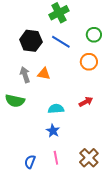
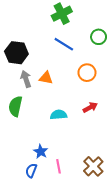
black hexagon: (31, 41) -> (16, 53), moved
orange circle: (89, 62) -> (87, 73), moved
green semicircle: (15, 101) -> (15, 106), turned 90
blue star: (53, 131) -> (41, 152), moved

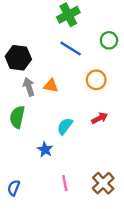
cyan semicircle: (59, 115) -> (65, 126), turned -49
blue star: (41, 152) -> (45, 150), moved
blue semicircle: (31, 171) -> (14, 188), moved

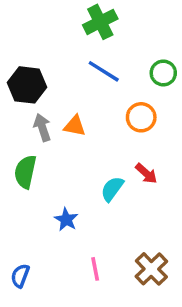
green circle: (109, 40) -> (163, 73), moved
red arrow: (100, 118) -> (146, 174), turned 70
cyan semicircle: (65, 126) -> (112, 189), moved

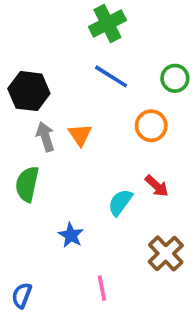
orange triangle: (75, 126) -> (80, 135), turned 45
brown cross: (151, 269) -> (166, 253), moved

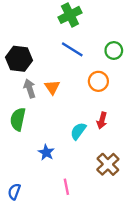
red arrow: (157, 186) -> (102, 120), turned 63

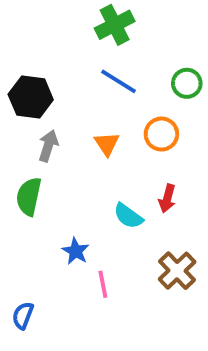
orange triangle: (52, 87) -> (107, 144), moved
gray arrow: (30, 88) -> (48, 146), turned 36
cyan semicircle: (78, 131) -> (128, 216), turned -90
pink line: (66, 187) -> (103, 284), moved

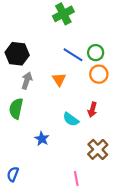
blue line: (118, 81) -> (73, 55), moved
green circle: (187, 83) -> (96, 53), moved
orange circle: (161, 134) -> (99, 74), moved
pink line: (103, 284) -> (76, 178), moved

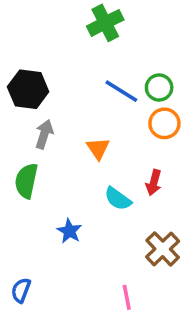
orange triangle: (59, 80) -> (98, 148), moved

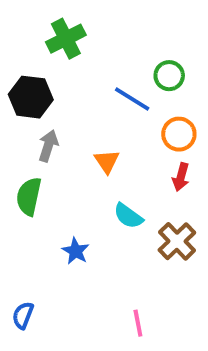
green cross: (105, 23) -> (66, 39), moved
green circle: (159, 87) -> (169, 76), moved
red arrow: (154, 183) -> (181, 177), moved
brown cross: (163, 249) -> (177, 241), moved

